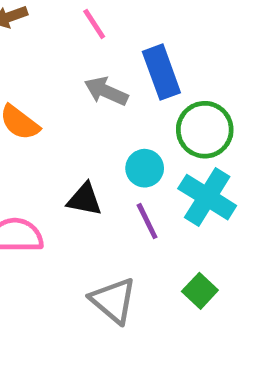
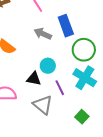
cyan circle: (145, 168) -> (48, 66), moved
gray triangle: (113, 300) -> (43, 105), moved

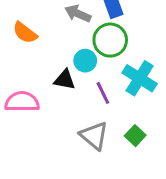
green circle: (84, 50) -> (110, 40), moved
gray triangle: (43, 105) -> (94, 136), moved

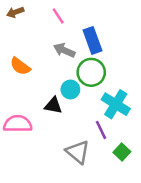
purple line: (103, 93) -> (101, 130), moved
green square: (135, 136) -> (122, 152), moved

